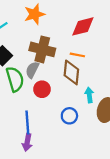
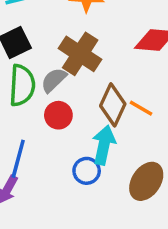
orange line: (77, 55) -> (141, 108), moved
cyan arrow: (89, 95) -> (104, 145), moved, size x1.5

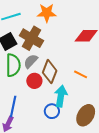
brown cross: (80, 54) -> (32, 38), moved
brown diamond: (113, 105) -> (50, 72), moved

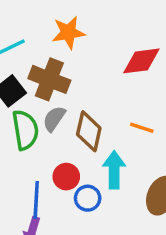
red circle: (34, 81) -> (66, 177), moved
blue circle: (52, 111) -> (88, 198), moved

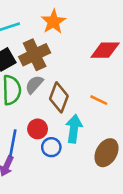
orange star: (68, 32) -> (53, 22), turned -30
brown cross: (49, 79) -> (35, 55), turned 36

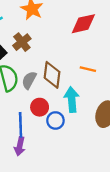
brown cross: (35, 55) -> (22, 42), size x0.7
gray semicircle: (34, 85) -> (29, 80), moved

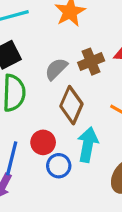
brown cross: (22, 42) -> (91, 62), moved
gray semicircle: (29, 80) -> (56, 69), moved

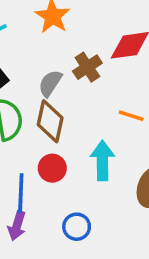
brown diamond: (71, 105) -> (50, 121), moved
blue circle: (59, 166) -> (77, 227), moved

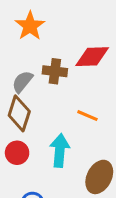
brown cross: (87, 67) -> (55, 71), turned 35

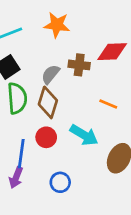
orange star: (30, 26) -> (57, 25), turned -30
cyan arrow: (60, 151) -> (84, 135), turned 116

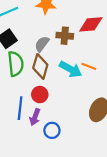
cyan arrow: (84, 135) -> (70, 69), moved
purple arrow: (16, 178) -> (35, 117), moved

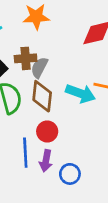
brown cross: (65, 36) -> (26, 58), moved

